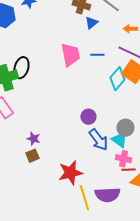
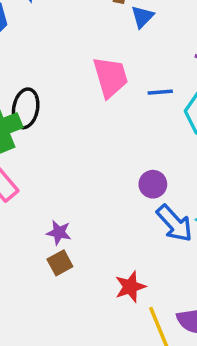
blue line: (97, 55) -> (160, 92), moved
red star: (70, 173) -> (130, 287), size x0.7

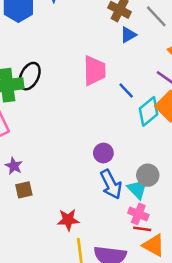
blue line: (160, 92) -> (126, 91), turned 36
purple star: (59, 233) -> (14, 166), moved

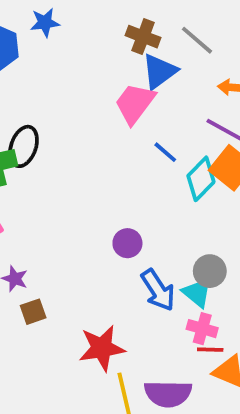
blue triangle: (128, 35) -> (159, 71), size x1.5
pink trapezoid: (94, 71) -> (135, 103), moved, turned -136
purple circle: (103, 153) -> (127, 243), moved
red star: (68, 220) -> (102, 348), size x1.4

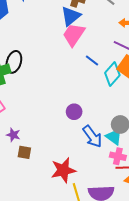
blue triangle: (159, 71) -> (71, 16), moved
brown square: (33, 312) -> (24, 152), turned 32

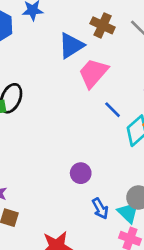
blue triangle: (71, 16) -> (71, 46), moved
blue arrow: (92, 137) -> (100, 208), size x0.7

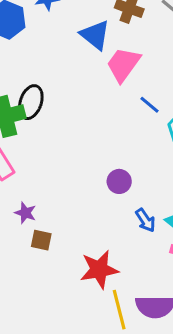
blue triangle: (71, 46) -> (95, 35), turned -44

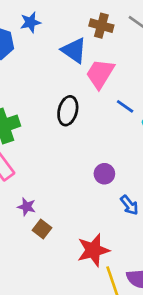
black ellipse: (31, 102) -> (68, 111), moved
brown square: (41, 240) -> (42, 229), turned 30

